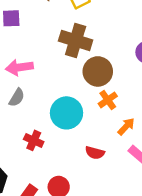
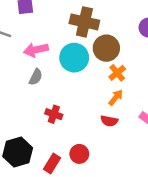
cyan circle: (67, 113) -> (74, 58), moved
orange arrow: (126, 126) -> (116, 98), moved

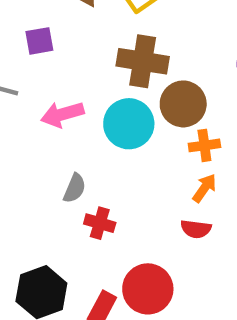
orange cross: (117, 73) -> (204, 145), turned 35
gray semicircle: (36, 77) -> (75, 188), moved
red circle: (79, 154) -> (148, 289), size x1.5

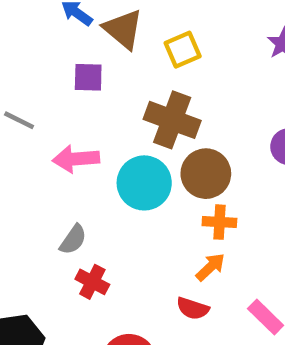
purple square: (39, 41) -> (88, 77), moved

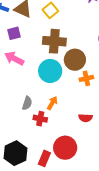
pink arrow: (76, 159) -> (14, 59), moved, turned 48
orange arrow: (210, 267) -> (52, 103), moved

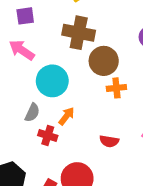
cyan circle: (50, 71) -> (52, 81), moved

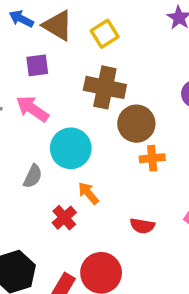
gray semicircle: (32, 113) -> (33, 176), moved
orange arrow: (66, 116) -> (88, 193), turned -78
red cross: (48, 135) -> (64, 218), turned 30

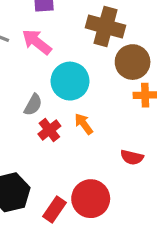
red cross: (64, 218) -> (49, 130), moved

